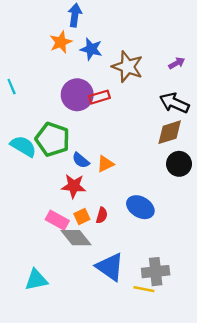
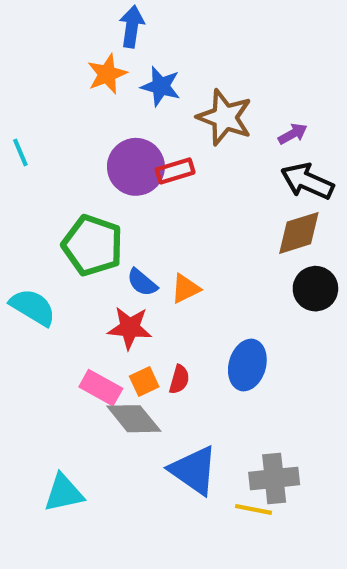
purple arrow: (177, 63) -> (293, 134), moved
cyan semicircle: (23, 146) -> (33, 307), moved
blue ellipse: (140, 207) -> (247, 365), turned 76

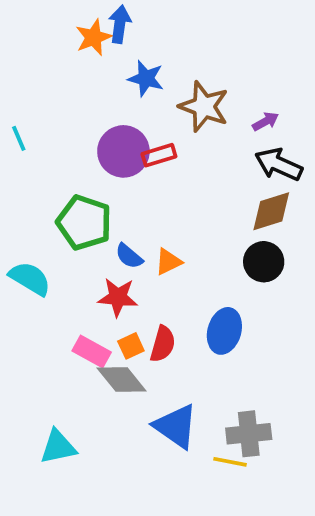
orange star: (107, 74) -> (94, 37), moved
black circle: (315, 289) -> (264, 262), moved
red semicircle: (179, 379) -> (163, 344), size x1.4

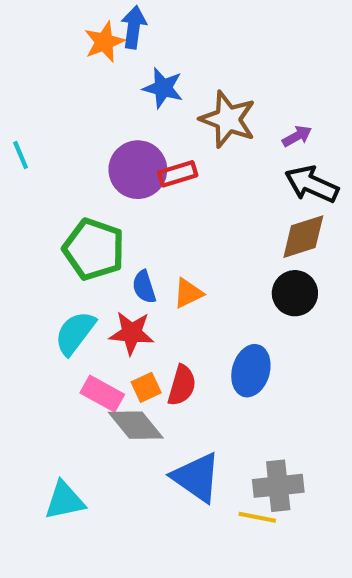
blue semicircle: (129, 256) -> (144, 287), turned 32
cyan semicircle: (30, 279) -> (75, 333), moved, turned -84

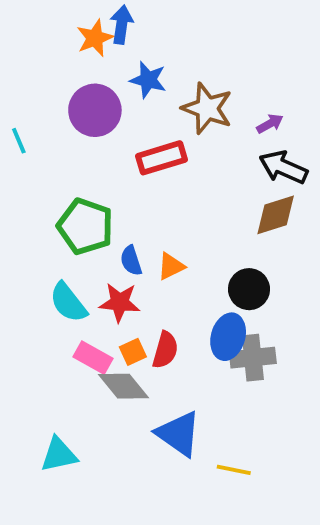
purple circle: (138, 170) -> (95, 110), moved
red rectangle: (178, 174) -> (161, 158), size x1.4
black circle: (295, 293) -> (249, 289), moved
cyan semicircle: (75, 333) -> (68, 302), turned -75
gray cross: (278, 486) -> (253, 358), moved

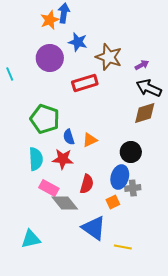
cyan semicircle: (68, 302) -> (36, 159), turned -145
orange square: (133, 352) -> (113, 202), moved
gray cross: (253, 358) -> (133, 188), size x0.7

